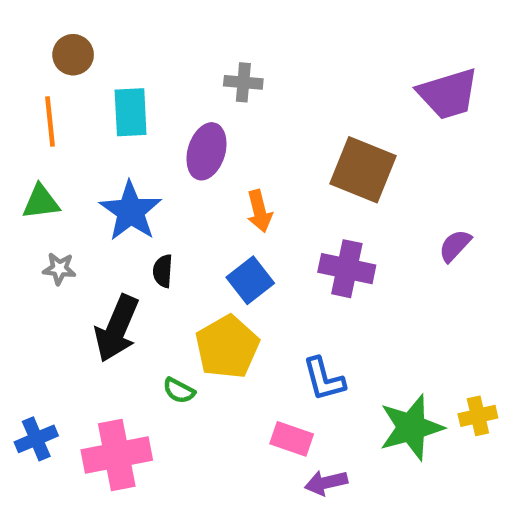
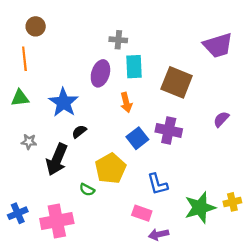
cyan rectangle: (131, 112) -> (134, 67), moved
gray star: (59, 269) -> (29, 142), moved
black semicircle: (163, 271) -> (79, 132), turned 48
blue square: (250, 280) -> (137, 138), moved

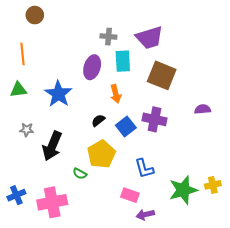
brown circle: (36, 26) -> (35, 15), moved
purple trapezoid: (218, 45) -> (149, 38), moved
purple semicircle: (221, 119) -> (203, 109), turned 42
black semicircle: (79, 132) -> (98, 120), moved

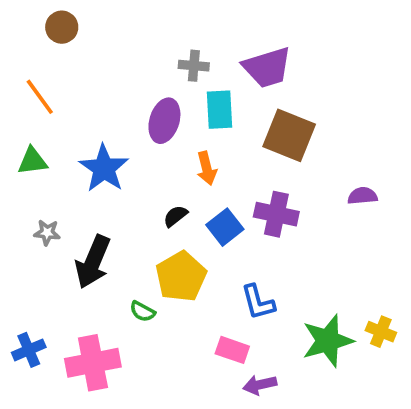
orange line: (23, 54) -> (40, 97), turned -30
yellow cross: (213, 185) -> (381, 332), turned 35

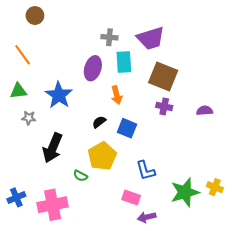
purple cross: (276, 214) -> (164, 106), moved, size x0.7
blue square: (225, 227) -> (127, 128), turned -30
gray star: (47, 233) -> (29, 118), moved

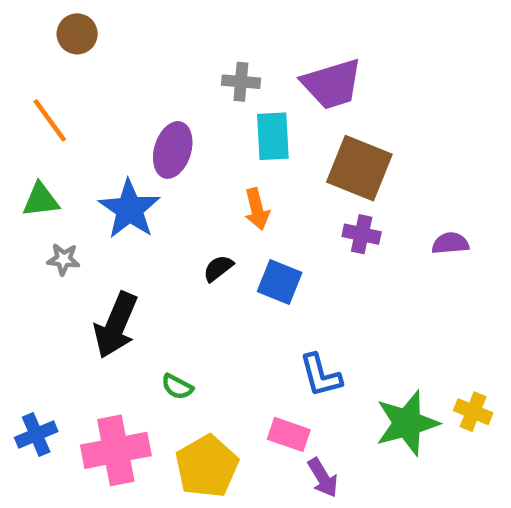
purple ellipse: (93, 68) -> (173, 150), moved
yellow pentagon: (102, 156) -> (207, 466), moved
purple arrow: (147, 217) -> (323, 478), turned -108

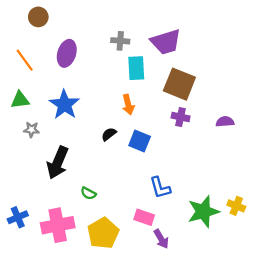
purple ellipse: (173, 150) -> (67, 53), moved

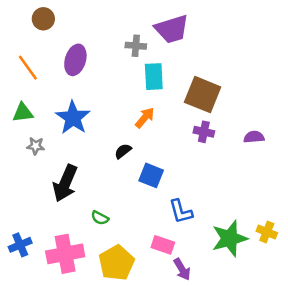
purple trapezoid: (166, 42) -> (172, 29), moved
orange arrow: (128, 105) -> (145, 118), turned -126
blue square: (140, 141) -> (151, 175), moved

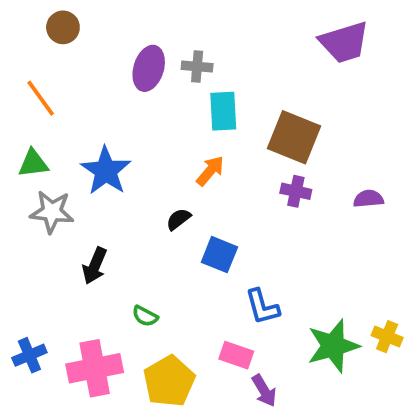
purple trapezoid: (172, 29) -> (344, 42), moved
purple ellipse: (75, 60) -> (149, 68), moved
gray star: (36, 146) -> (52, 212), size x1.6
black arrow: (65, 183) -> (95, 266), size x0.7

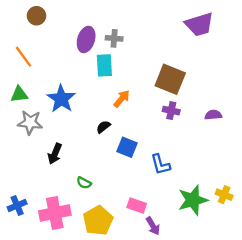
cyan rectangle: (223, 111) -> (104, 65), moved
blue L-shape: (262, 307) -> (160, 165), moved

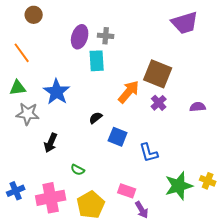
orange arrow: (122, 99) -> (129, 92), moved, size x1.4
purple cross: (171, 111) -> (159, 103), turned 35

